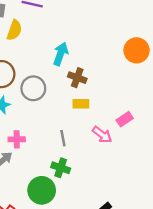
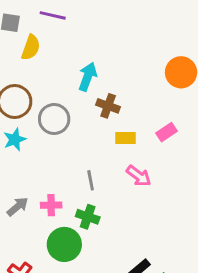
yellow rectangle: (81, 104) -> (126, 138), moved
pink rectangle: (125, 119) -> (166, 132), moved
pink cross: (17, 139) -> (51, 205), moved

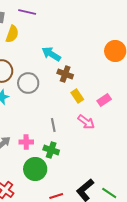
cyan arrow: (88, 77) -> (51, 54), turned -78
pink rectangle: (166, 132) -> (104, 100), moved
yellow rectangle: (126, 138) -> (77, 96), turned 56

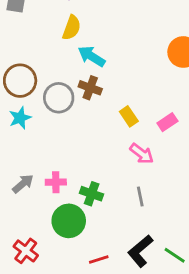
yellow semicircle: (12, 34) -> (72, 28), moved
brown cross: (65, 74) -> (90, 88), moved
gray line: (53, 125) -> (140, 197), moved

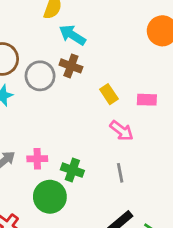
pink rectangle: (167, 122) -> (147, 100), turned 36

